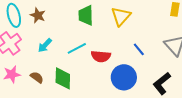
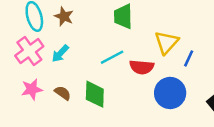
yellow triangle: (121, 16) -> (166, 42), moved
cyan arrow: (45, 45) -> (60, 53), moved
blue line: (139, 49) -> (189, 58), turned 64

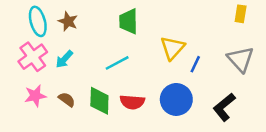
red semicircle: (142, 67) -> (132, 102), moved

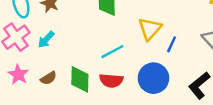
cyan line: (117, 63) -> (112, 52), moved
pink star: (35, 96) -> (18, 75), turned -30
brown semicircle: (67, 99) -> (49, 78), turned 112

